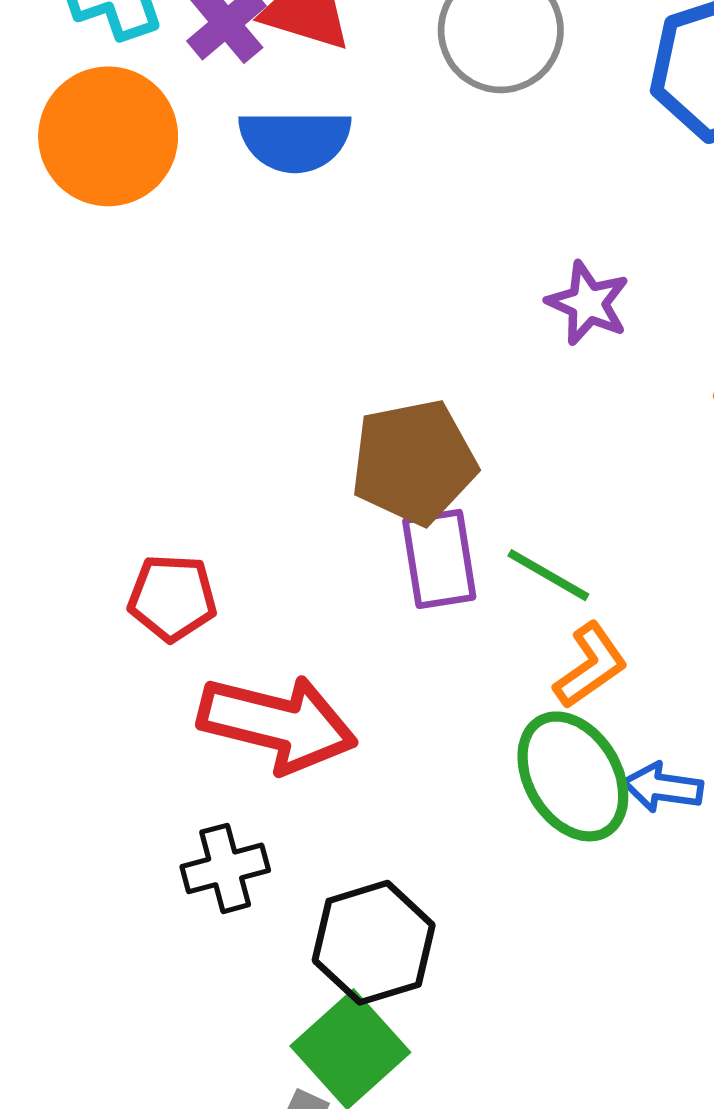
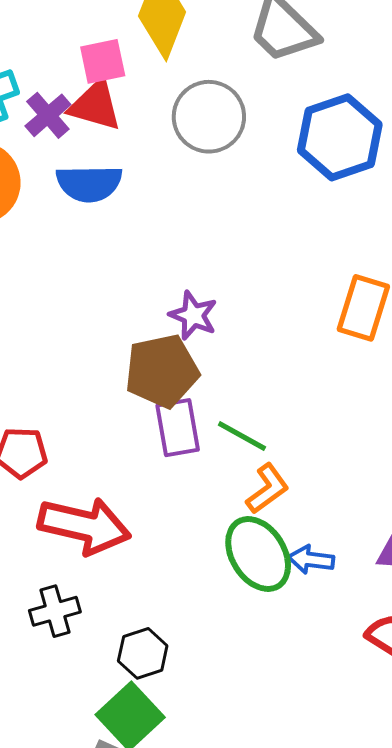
purple star: (588, 303) -> (193, 315), moved
black hexagon: (374, 943) -> (143, 653), size x0.7

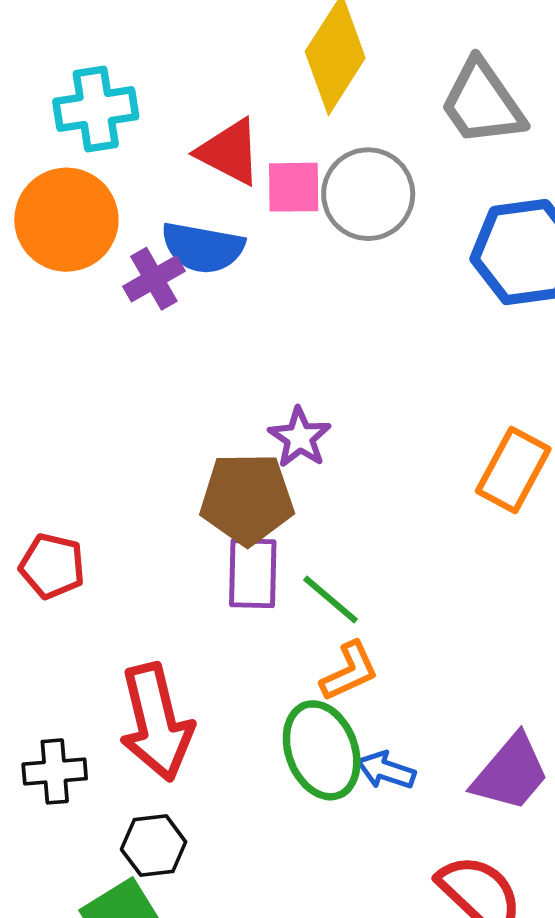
pink square: (103, 61) -> (294, 187), moved
purple cross: (48, 115) -> (154, 279), moved
red arrow: (84, 526) -> (156, 722), moved, turned 52

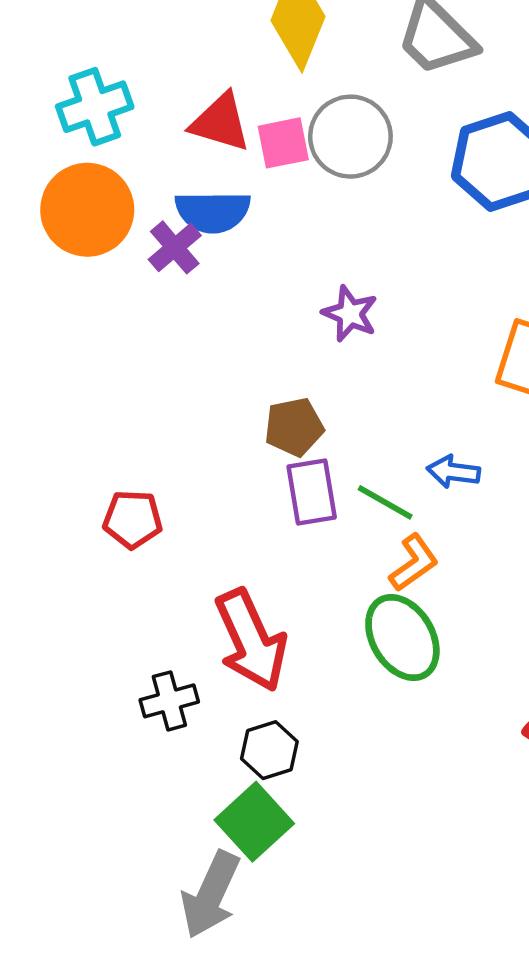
purple star: (300, 437) -> (350, 314), moved
brown pentagon: (247, 499) -> (294, 427), size x0.7
blue arrow: (386, 770) -> (453, 472), moved

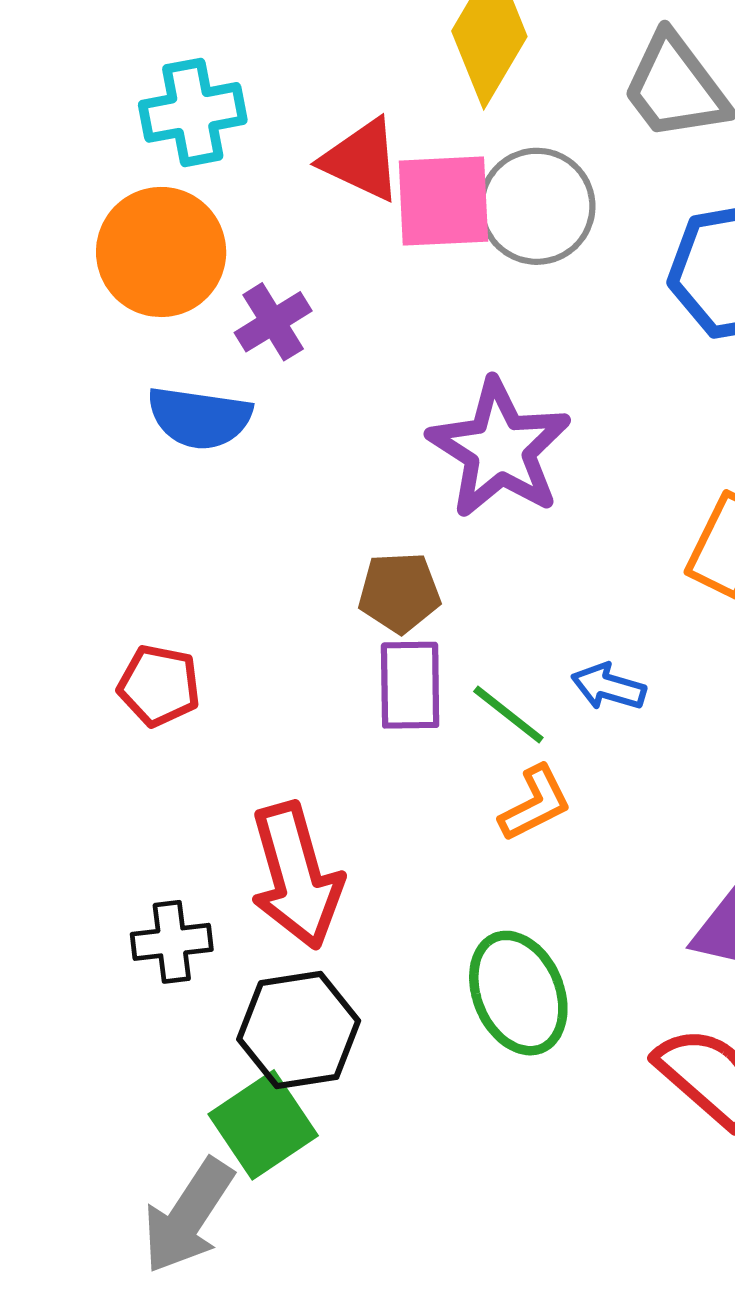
pink square: (283, 143) -> (443, 201), size x1.4
blue semicircle: (213, 212) -> (199, 418), moved
purple star: (350, 314) -> (499, 449), size x1.8
green ellipse: (402, 637) -> (518, 993), moved
black hexagon: (269, 750) -> (299, 1030), size x1.5

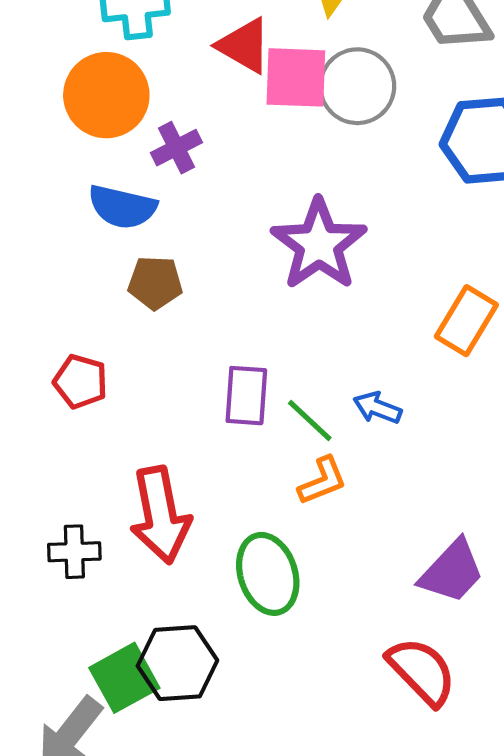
brown pentagon: (399, 593) -> (155, 283), moved
green ellipse: (518, 993) -> (268, 574), moved
black hexagon: (299, 1030) -> (177, 663), moved

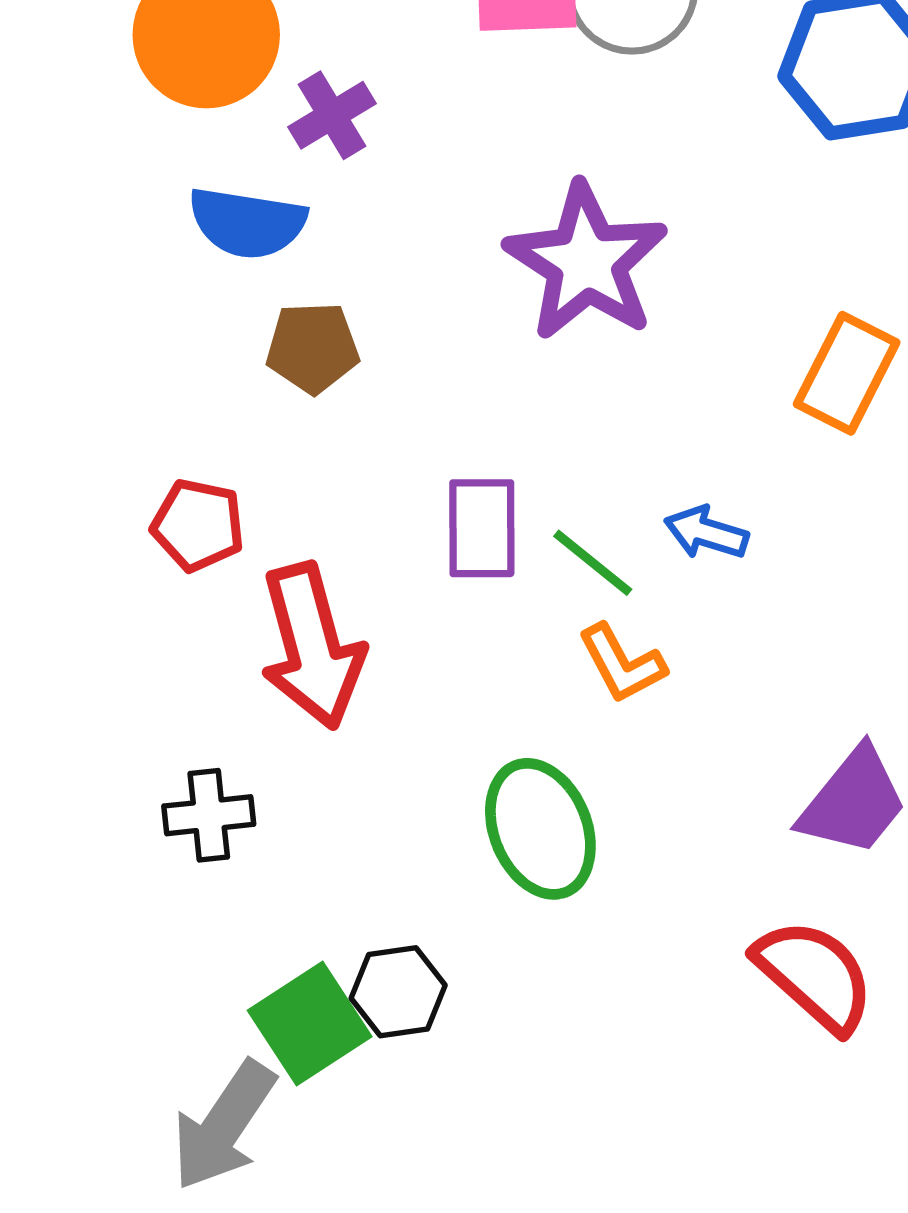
orange L-shape: (322, 481) -> (622, 664), turned 88
red arrow: (160, 515) -> (312, 646), moved
black hexagon: (177, 663) -> (398, 992), size x0.7

